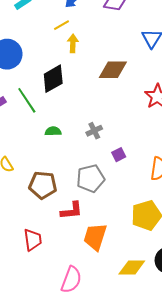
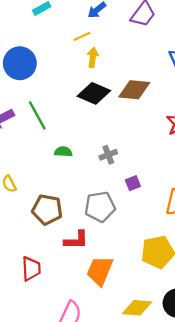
black diamond: (53, 79) -> (94, 93), moved, turned 48

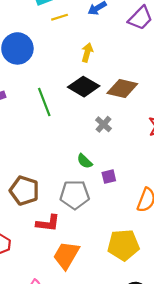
yellow line: (82, 36) -> (60, 17), moved
green line: (37, 115) -> (44, 102), moved
green semicircle: (63, 152) -> (85, 161), moved, turned -147
gray cross: (108, 155) -> (103, 124), moved, turned -35

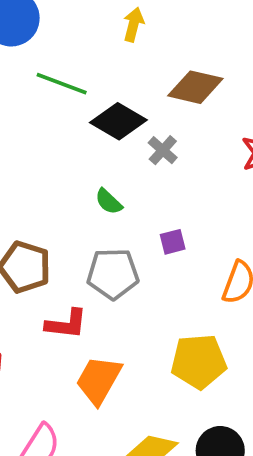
black diamond: (84, 87) -> (118, 121), moved
green line: (44, 102) -> (62, 84), moved, turned -48
green semicircle: (85, 161) -> (109, 202), moved

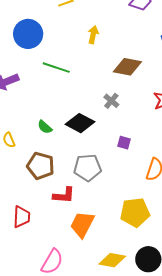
black diamond: (118, 121) -> (80, 123), moved
green semicircle: (109, 202) -> (45, 127), moved
purple square: (173, 242) -> (124, 143), moved, turned 32

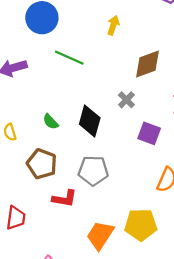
brown diamond: (127, 67) -> (148, 64), turned -36
black diamond: (80, 123) -> (90, 121), turned 72
purple square: (124, 143) -> (149, 133), moved, size x1.5
orange trapezoid: (82, 224) -> (100, 235), moved

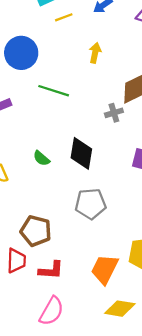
gray cross: (126, 100) -> (114, 113), moved, turned 35
brown pentagon: (42, 164) -> (36, 231), moved
red L-shape: (64, 199) -> (51, 270), moved

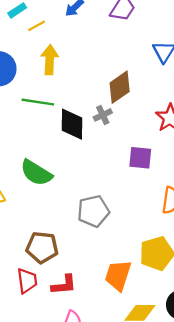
yellow arrow: (95, 53) -> (50, 60), moved, size x1.4
black diamond: (81, 153) -> (72, 124), moved
green semicircle: (41, 158) -> (36, 173), size x1.8

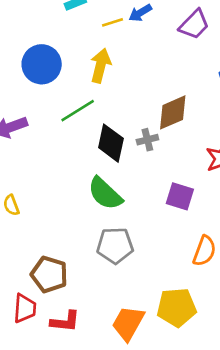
yellow line: (36, 26) -> (112, 22), moved
green line: (38, 102) -> (78, 111), turned -52
green semicircle: (36, 173) -> (105, 194), moved

